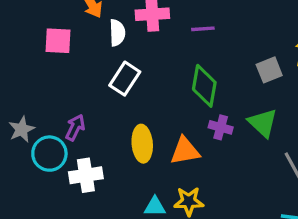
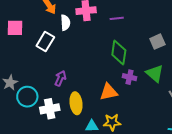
pink square: (58, 41) -> (15, 28), moved
white rectangle: (125, 79) -> (45, 42), moved
purple arrow: (75, 128) -> (60, 78), moved
yellow ellipse: (142, 144) -> (76, 103), moved

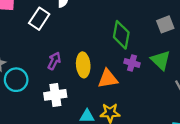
yellow ellipse: (76, 103) -> (83, 65), moved
white cross: (50, 109) -> (55, 95), moved

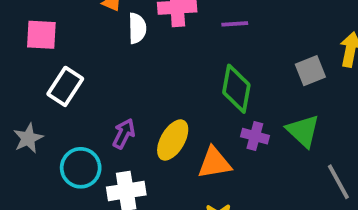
white rectangle: (39, 19) -> (65, 86), moved
yellow ellipse: (83, 65) -> (173, 140), turned 35
cyan circle: (16, 80) -> (81, 168), moved

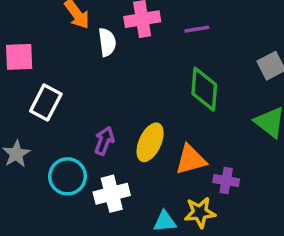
purple cross: (255, 136) -> (226, 181), moved

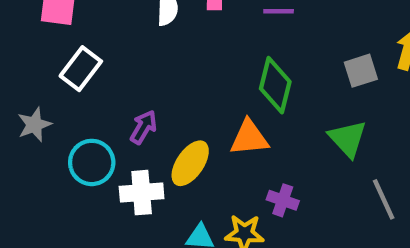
yellow ellipse: (150, 142) -> (190, 163), moved
orange triangle: (191, 160) -> (249, 138), moved

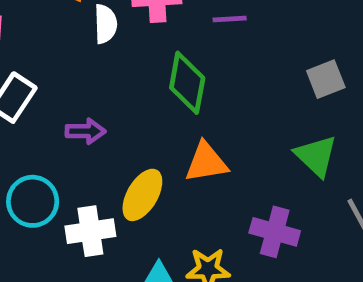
green diamond: (275, 85) -> (187, 83), moved
purple arrow: (144, 127) -> (85, 131), moved, turned 64
purple cross: (283, 200) -> (275, 232), moved, size x1.4

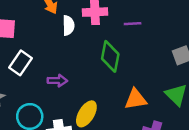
orange triangle: (206, 162) -> (136, 99), moved

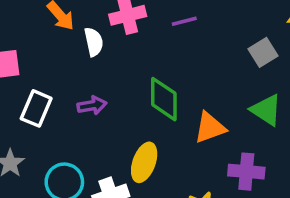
green diamond: (110, 56) -> (164, 99), moved
purple arrow: (57, 81) -> (92, 105), moved

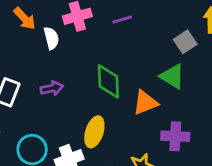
green triangle: (266, 110) -> (172, 76), moved

